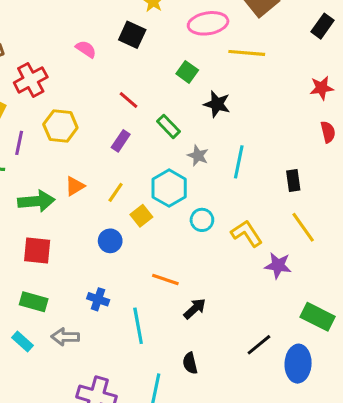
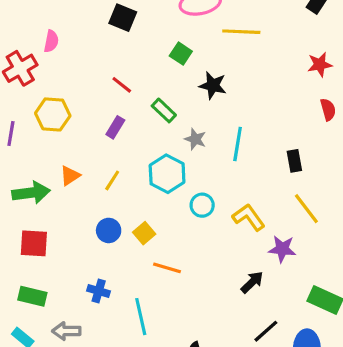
pink semicircle: (86, 49) -> (51, 41), moved, turned 70
yellow square: (141, 216) -> (144, 233), moved
black arrow: (195, 309) -> (252, 282), moved

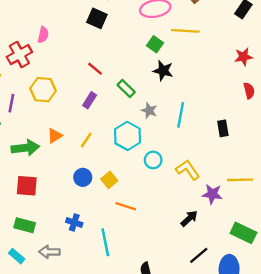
green square: (181, 54) -> (155, 44), moved
yellow line: (306, 209) -> (240, 180), moved, turned -55

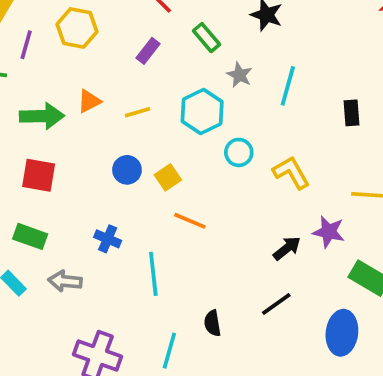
yellow line: (86, 140) -> (138, 112), turned 35
purple star: (212, 194) -> (329, 232), moved
black line: (199, 255) -> (276, 304), moved

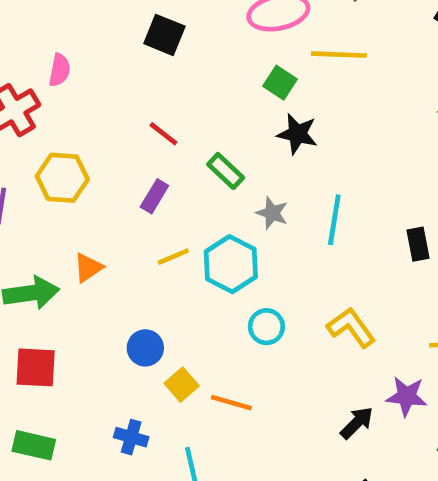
yellow line: (138, 112) -> (173, 257), moved
cyan circle: (239, 152) -> (266, 327), moved
yellow square: (168, 177) -> (182, 385), moved

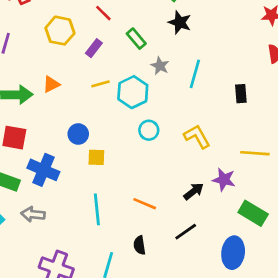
yellow hexagon: (62, 178) -> (60, 31), moved
yellow square: (182, 385) -> (96, 157), turned 36
orange line: (231, 403) -> (145, 204), moved
blue cross: (131, 437) -> (43, 170), moved, size x1.6

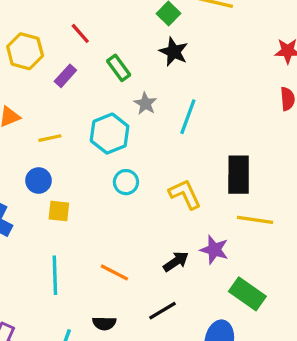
yellow line: (100, 84) -> (50, 138), moved
black rectangle: (241, 94) -> (239, 175), moved, size x1.6
black semicircle: (139, 245) -> (104, 323), turned -84

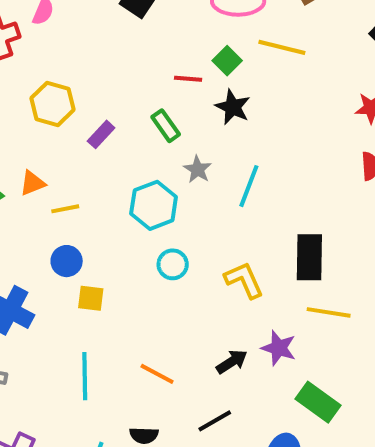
red line: (80, 33) -> (188, 79), moved, turned -45
yellow line: (50, 138) -> (65, 209), moved

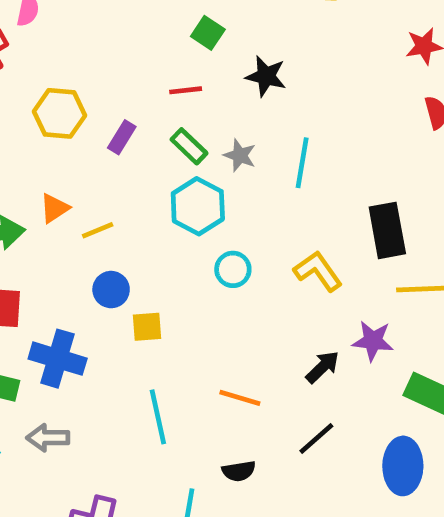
green square: (227, 61) -> (208, 33), moved
red line: (188, 79) -> (186, 90), moved
green rectangle: (166, 126) -> (189, 146), moved

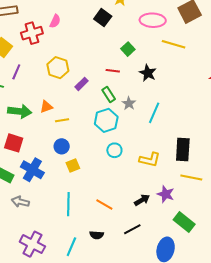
yellow L-shape: (318, 271) -> (150, 160), turned 125
yellow square: (147, 327) -> (73, 165), turned -32

